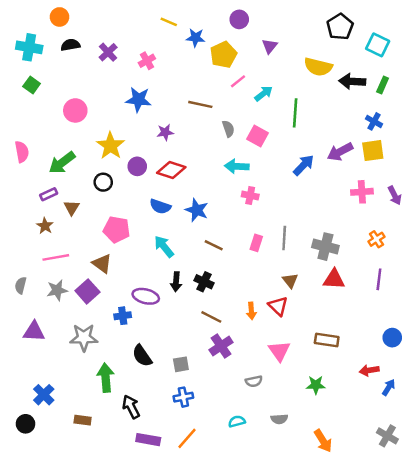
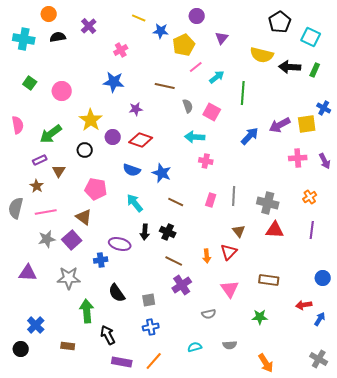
purple cross: (108, 52) -> (89, 26), moved
green square: (32, 85) -> (30, 83), moved
blue cross: (374, 121) -> (324, 108), moved
gray semicircle: (21, 285) -> (16, 208), moved, size x1.5
red triangle: (278, 306) -> (229, 252), turned 30

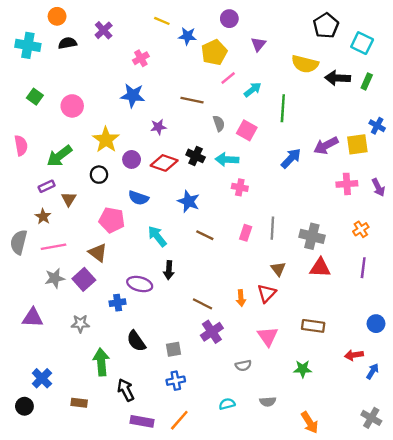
blue semicircle: (132, 170) -> (139, 198), moved
black cross: (168, 232) -> (196, 156), moved
gray star: (69, 278) -> (80, 324), size x0.7

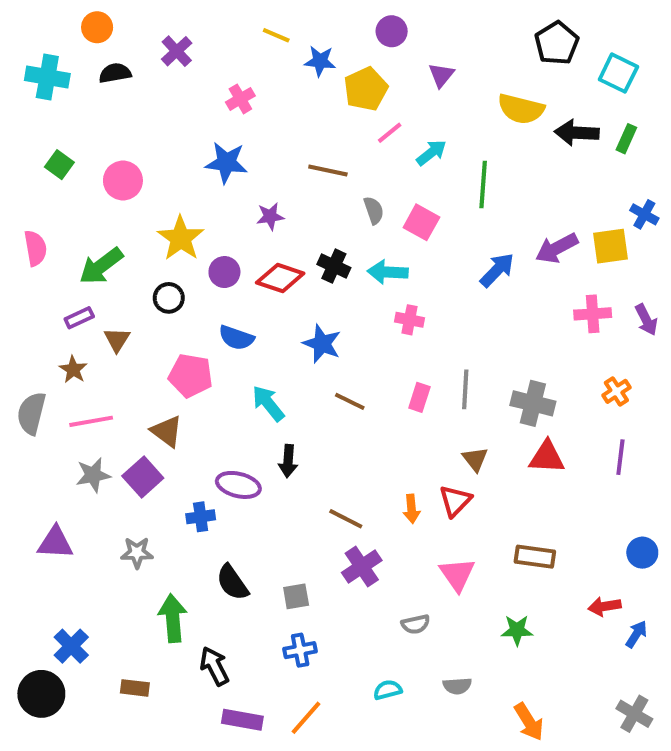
black circle: (24, 406) -> (41, 694), size x1.5

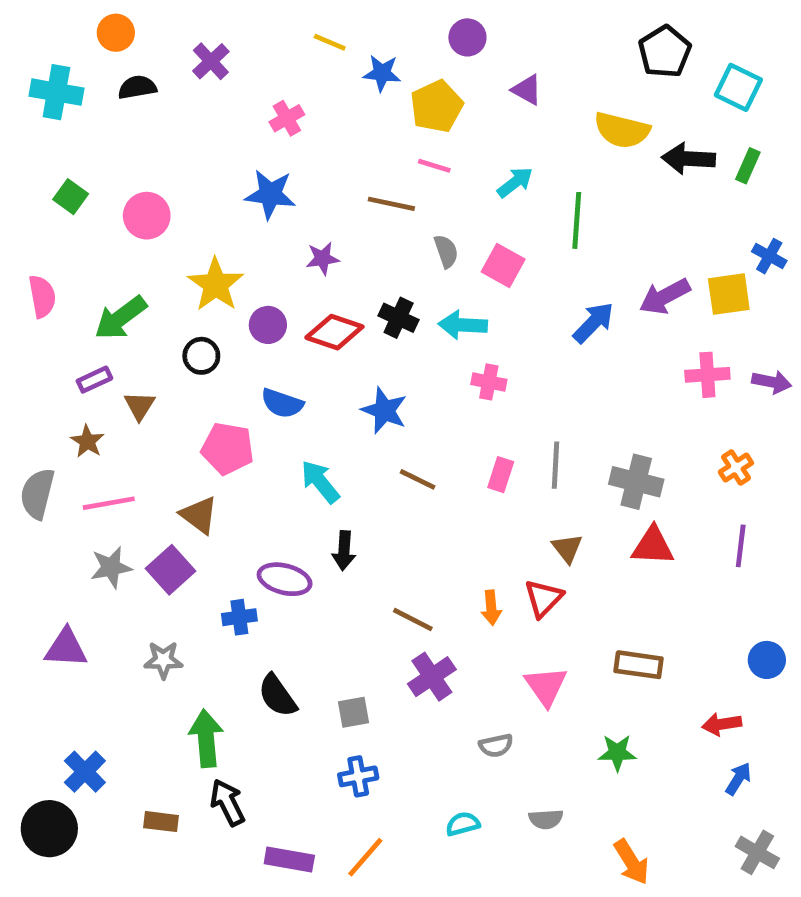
purple triangle: (441, 75) -> (527, 90), turned -40
pink line: (390, 133) -> (434, 166), moved, turned 56
purple arrow: (646, 320) -> (772, 382), turned -52
blue arrow: (636, 634) -> (738, 779), moved
black arrow: (214, 666) -> (228, 803), moved

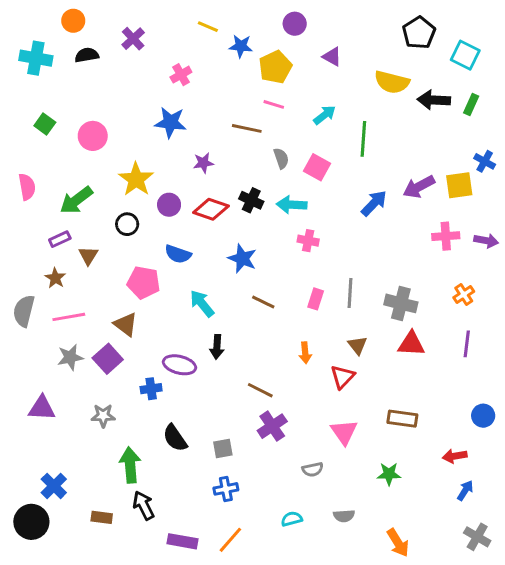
orange arrow: (491, 608) -> (305, 353), moved

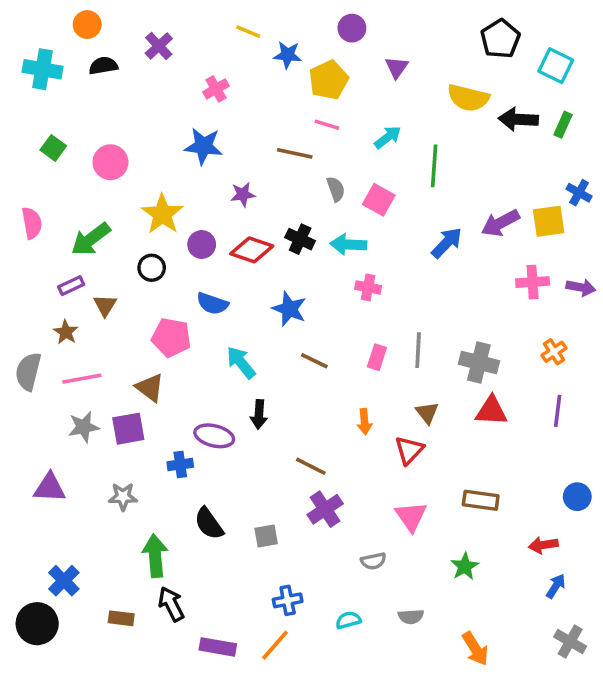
purple triangle: (332, 57) -> (397, 67), turned 36
purple square: (108, 359) -> (128, 429), turned 32
green star: (389, 474) -> (465, 566), turned -30
blue cross: (226, 489) -> (288, 600), moved

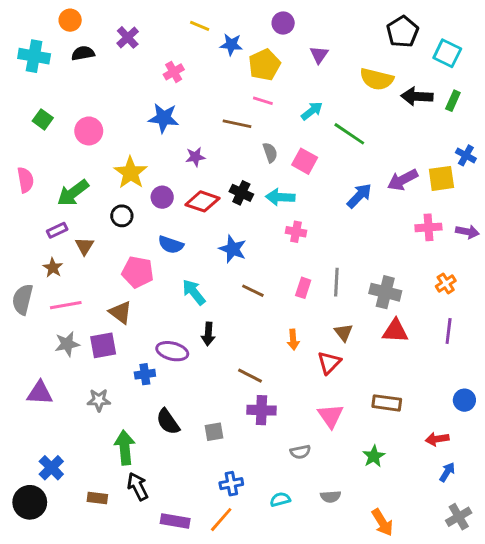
green line: (434, 166) -> (349, 134), turned -60
purple cross: (325, 509) -> (261, 410), turned 36
gray cross: (570, 642) -> (459, 517), turned 30

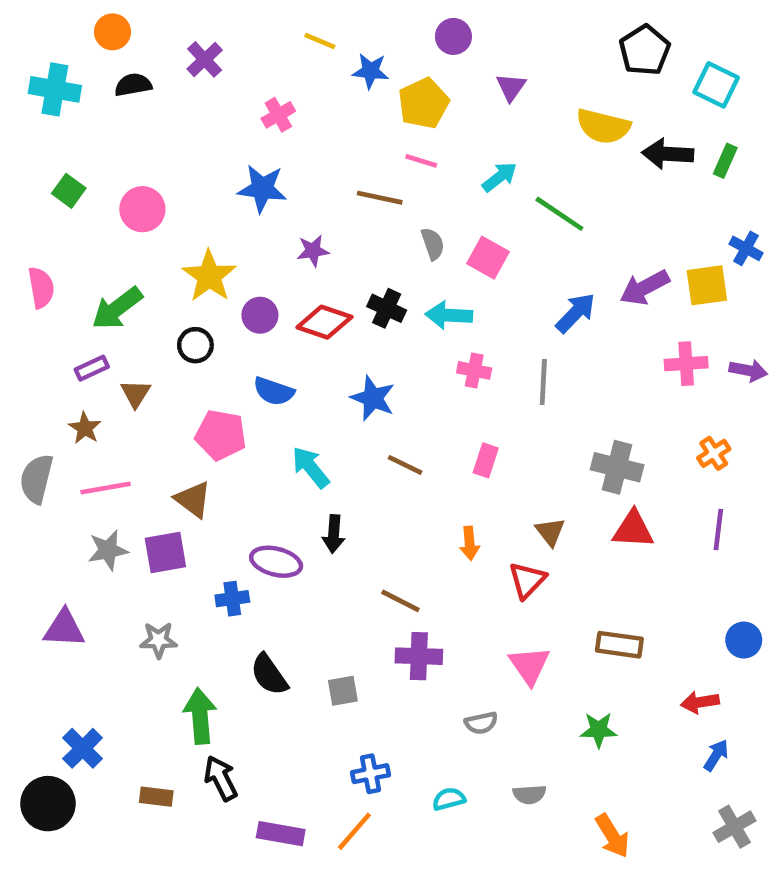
gray line: (336, 282) -> (543, 382), moved
green star: (374, 456) -> (599, 730), turned 30

